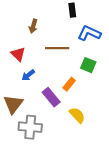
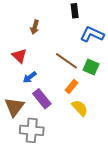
brown line: (57, 48) -> (66, 61), moved, turned 35
purple rectangle: (51, 97) -> (42, 99), moved
yellow semicircle: (77, 115) -> (80, 108), moved

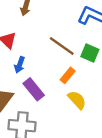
blue arrow: (30, 77) -> (20, 65), turned -32

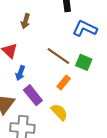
yellow semicircle: (77, 100) -> (59, 112), moved

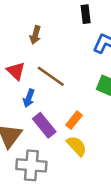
brown line: (58, 56) -> (51, 76), moved
orange rectangle: (64, 82) -> (74, 120), moved

